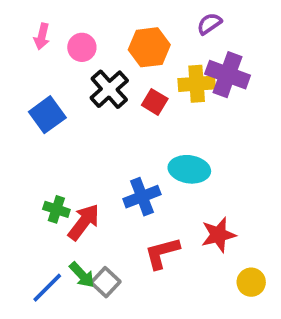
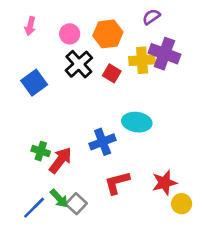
pink circle: (82, 47) -> (70, 34), moved
red star: (218, 235) -> (164, 183), moved

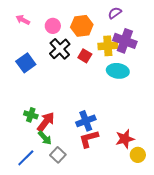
pink arrow: (30, 26) -> (23, 20), turned 104
cyan ellipse: (137, 122) -> (118, 71), moved
blue cross: (103, 142) -> (86, 121), moved
green arrow: (59, 198) -> (45, 138), moved

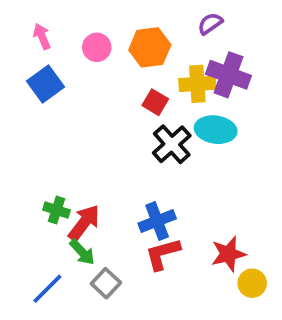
pink arrow: (23, 20) -> (42, 36), turned 40
black cross: (60, 49) -> (172, 144), moved
blue square: (26, 63) -> (46, 84), moved

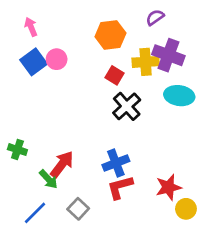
pink circle: (97, 47) -> (57, 59), moved
cyan ellipse: (216, 130) -> (179, 96), moved
green cross: (57, 210) -> (17, 150), moved
green arrow: (82, 252) -> (48, 179), moved

